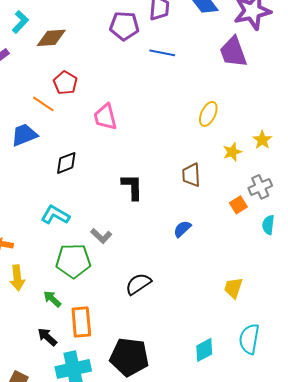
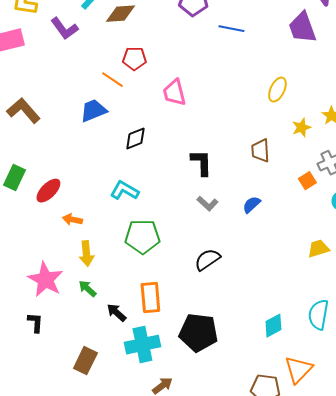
red pentagon: (65, 83) -> (134, 59), turned -30
gray L-shape: (101, 236) -> (207, 204), moved
yellow trapezoid: (233, 288) -> (318, 249), moved, turned 55
green arrow: (52, 299) -> (87, 289), moved

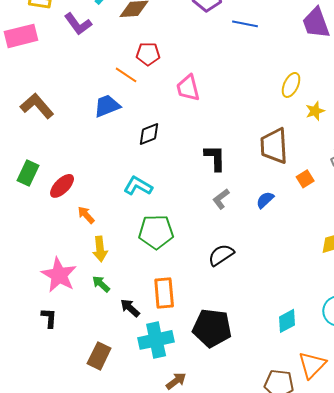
yellow star: (301, 128) -> (315, 111), moved
brown trapezoid: (260, 151) -> (274, 146), size x1.5
orange square: (307, 181) -> (305, 179), moved
gray L-shape: (207, 204) -> (221, 199), turned 100
orange arrow: (72, 220) -> (86, 215), turned 36

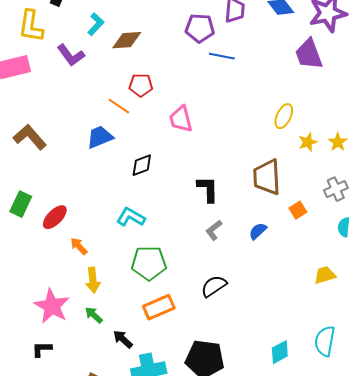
blue line: (245, 24) -> (222, 56), moved
orange rectangle: (164, 293) -> (159, 307), moved, turned 72
black L-shape: (49, 318) -> (42, 349), turned -95

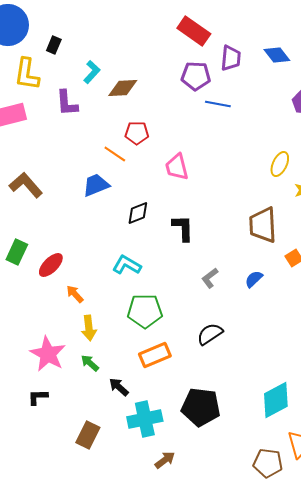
purple L-shape: (71, 55) -> (67, 103), turned 32
black L-shape: (208, 189) -> (183, 228), moved
cyan diamond: (280, 352) -> (276, 400), size x1.5

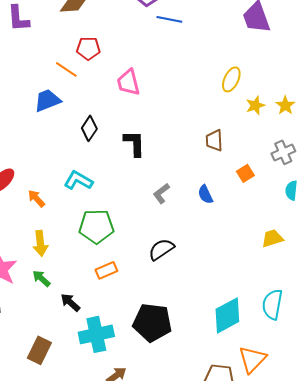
black diamond: (138, 213) -> (89, 128), turned -35
brown trapezoid: (263, 225) -> (214, 140), size x0.6
blue semicircle: (254, 279) -> (205, 194), turned -72
orange arrow: (75, 294) -> (36, 198), moved
orange rectangle: (155, 355) -> (106, 270), size x0.7

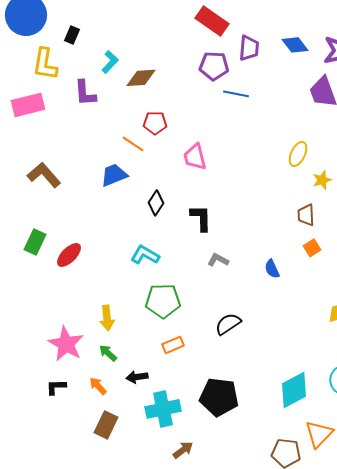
brown trapezoid: (214, 140) -> (306, 215), moved
gray L-shape: (161, 193) -> (218, 260), moved, turned 65
orange arrow: (36, 198) -> (98, 386), moved
black arrow: (70, 302) -> (137, 377), turned -50

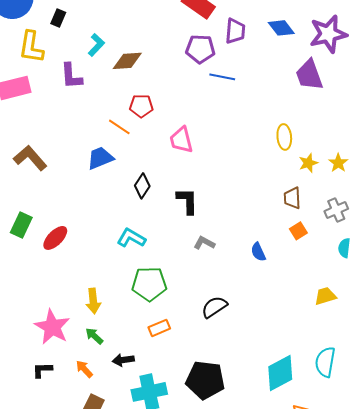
yellow ellipse: (298, 154) -> (284, 137), turned -30

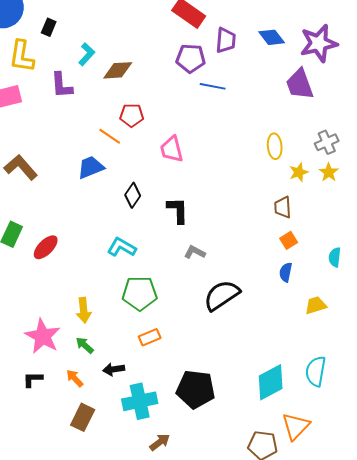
gray cross: (336, 210) -> (327, 142), moved
blue semicircle: (258, 252) -> (286, 272), moved, turned 36
black semicircle: (214, 307) -> (222, 295), moved, size x1.4

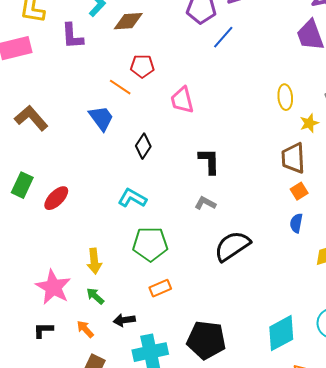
blue line: (213, 86) -> (223, 37), turned -60
blue trapezoid: (91, 167) -> (101, 118), turned 76
brown trapezoid: (283, 207) -> (293, 158), size x1.4
black L-shape: (178, 210) -> (209, 161), moved

